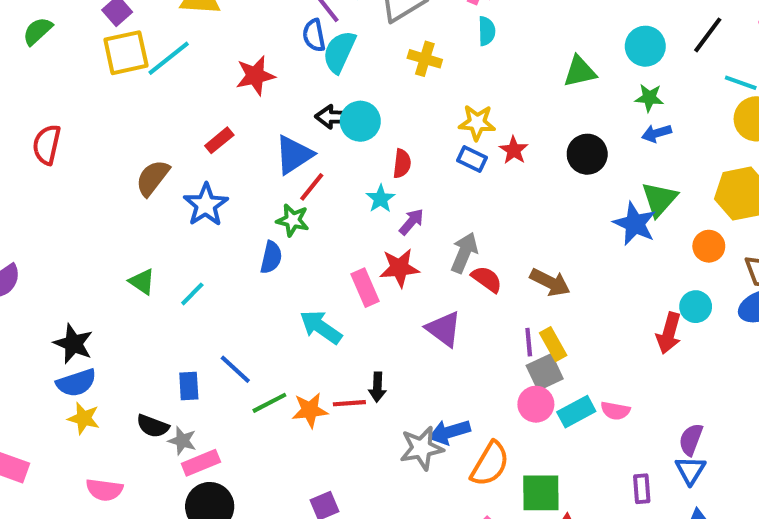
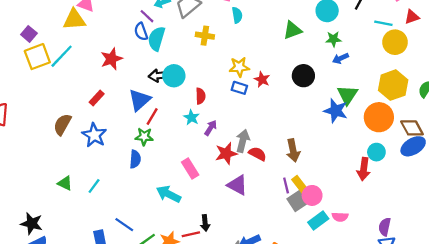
orange circle: (709, 246) -> (379, 117), size x1.6
red star: (399, 268) -> (226, 153), moved
brown arrow: (550, 282) -> (293, 150), turned 60
pink circle: (536, 404) -> (312, 195), moved

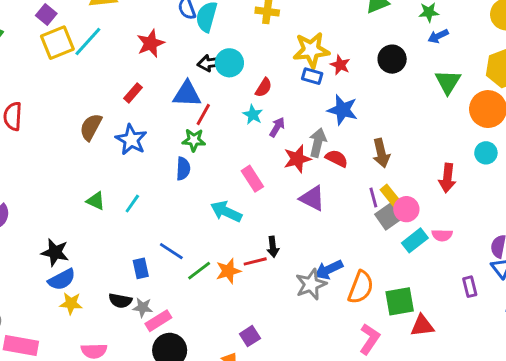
yellow star: (239, 67) -> (311, 50), size x1.4
red semicircle: (201, 96) -> (264, 88), turned 35
blue triangle: (140, 100) -> (187, 94), turned 45
blue star: (336, 111) -> (343, 110), moved
red arrow: (364, 169) -> (447, 178), moved

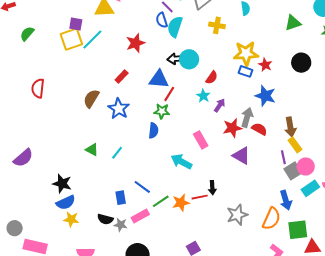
purple square: (46, 14) -> (76, 24), moved, turned -32
yellow rectangle: (391, 196) -> (295, 145), moved
blue arrow: (329, 270) -> (286, 200), moved, turned -84
pink rectangle: (158, 321) -> (140, 216), moved

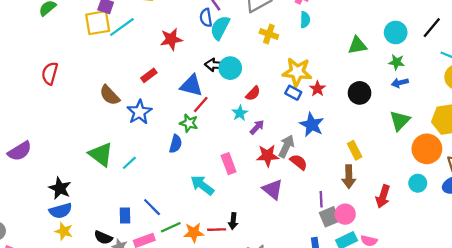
brown semicircle: (91, 99) -> (110, 95), turned -84
brown arrow: (290, 127) -> (349, 177), moved
yellow rectangle: (295, 145) -> (355, 150), moved
green triangle: (92, 150) -> (101, 154), size x1.6

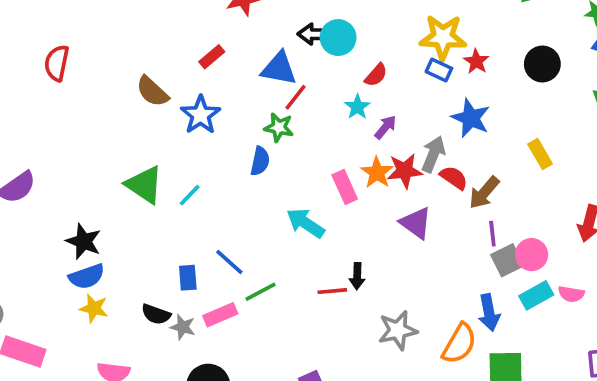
brown arrow: (349, 177) -> (484, 193), moved, turned 45
orange star: (194, 233) -> (377, 173), moved, turned -30

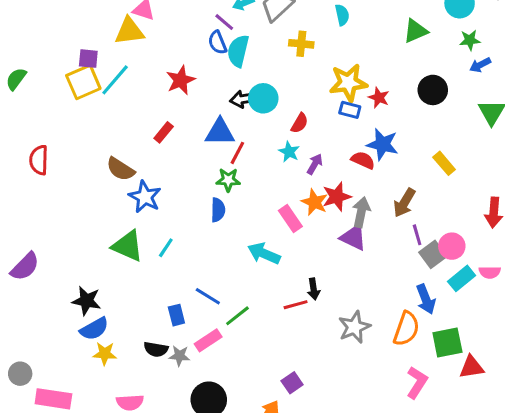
blue star: (200, 115) -> (145, 197), moved
gray arrow: (433, 154) -> (361, 212), moved
red semicircle: (454, 178) -> (363, 160), moved

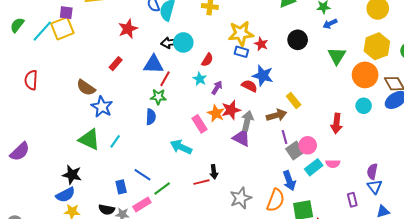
cyan line: (115, 80) -> (42, 31), moved
yellow rectangle: (444, 163) -> (294, 101), moved
brown arrow: (404, 203) -> (276, 115), turned -138
black star: (87, 301) -> (72, 175), moved

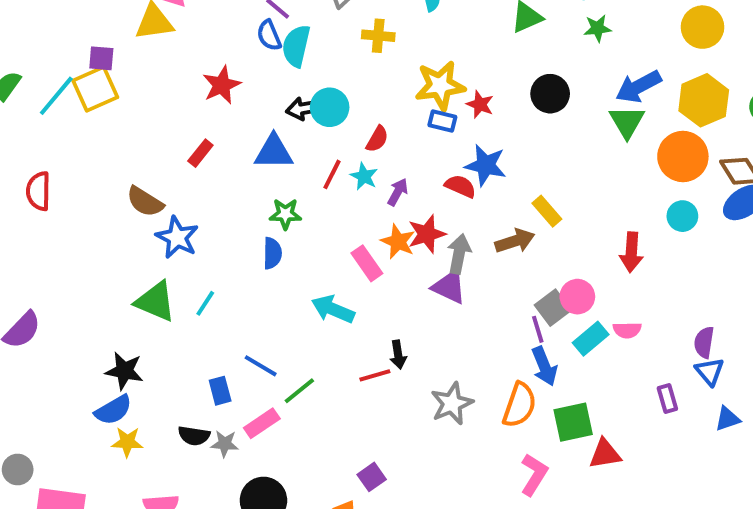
blue arrow: (330, 24) -> (638, 87), moved, size x1.6
red line: (165, 79) -> (332, 174), moved
purple line: (284, 137) -> (538, 329), moved

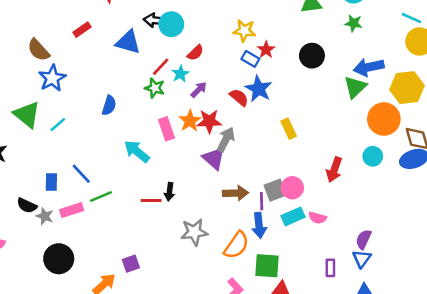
yellow star: (440, 86) -> (244, 31), size x0.7
blue rectangle: (442, 121) -> (250, 59), moved
green star: (285, 214) -> (155, 88), moved
brown arrow: (515, 241) -> (236, 193), moved

